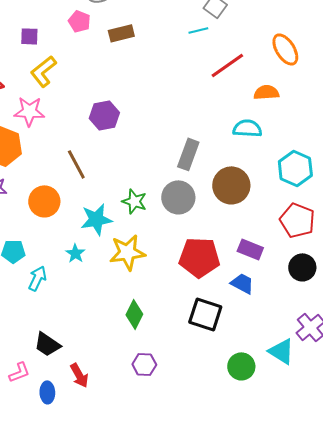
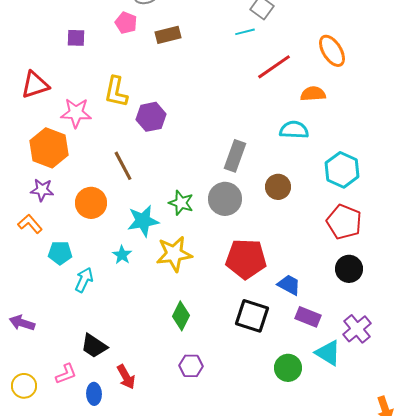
yellow L-shape: (43, 71) -> (116, 92), moved, turned -40
brown circle: (231, 185) -> (278, 187), size x0.7
purple rectangle: (250, 249) -> (308, 317), moved

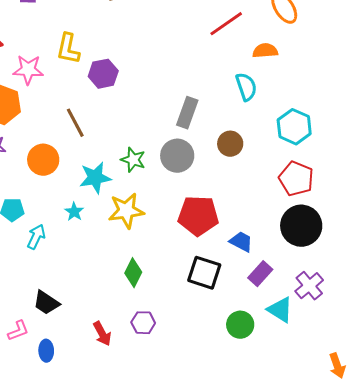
cyan semicircle: (294, 130) -> (246, 87), turned 68
black circle: (349, 269) -> (301, 226), size x1.5
purple rectangle: (308, 317) -> (260, 274), turned -70
red arrow: (126, 377) -> (102, 334), moved

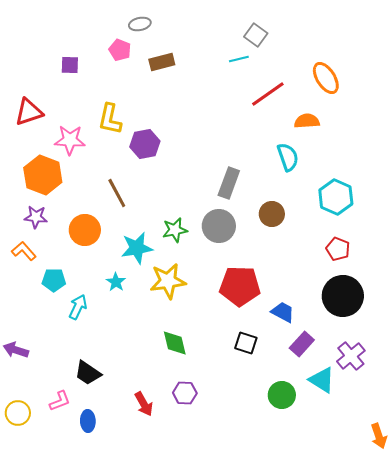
green star: (133, 160) -> (175, 230), turned -30
red pentagon: (296, 179) -> (338, 249), size x0.7
green diamond: (133, 273) -> (175, 343), turned -40
black square: (204, 273) -> (246, 343), size x0.7

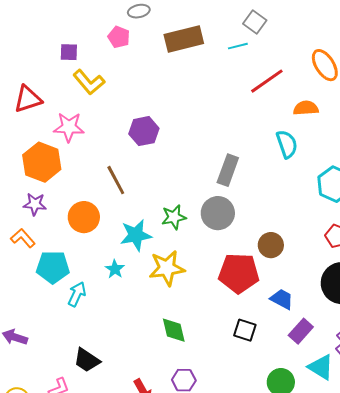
brown rectangle: (162, 62) -> (184, 39), moved, size x1.5
yellow L-shape: (110, 119) -> (89, 82), moved, turned -52
brown circle: (272, 214) -> (271, 245), moved
cyan pentagon: (54, 280) -> (53, 267), size x1.4

